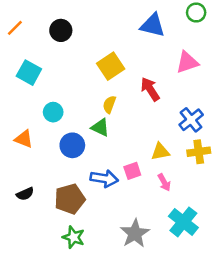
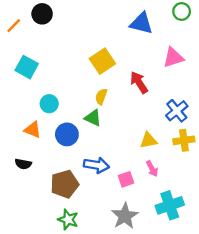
black circle: (61, 30) -> (42, 14), moved
orange triangle: (24, 139) -> (33, 130), moved
pink square: (132, 171) -> (126, 179), moved
black semicircle: (25, 194) -> (23, 164), moved, turned 35
cyan cross: (183, 222) -> (170, 205), turned 32

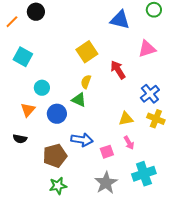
orange triangle: (33, 130) -> (28, 110), turned 49
yellow cross: (184, 140) -> (156, 119), turned 30
green star: (68, 220) -> (58, 186), turned -30

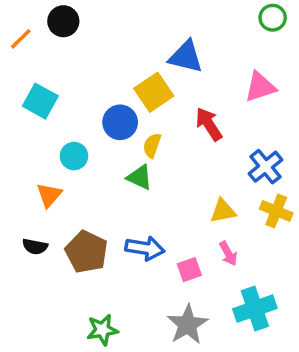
blue triangle: (120, 20) -> (186, 57), moved
blue circle: (57, 114) -> (120, 122), moved
brown pentagon: (55, 156) -> (86, 252), moved, turned -30

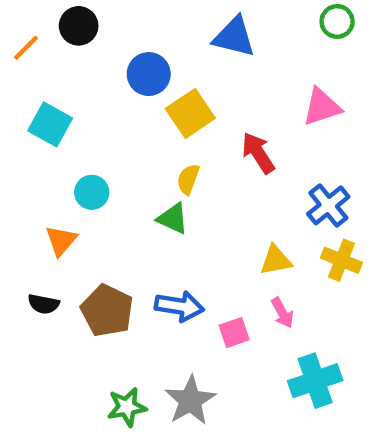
blue triangle: (186, 57) -> (234, 37), moved
blue circle: (120, 122) -> (149, 74), moved
gray star: (187, 325) -> (190, 400), moved

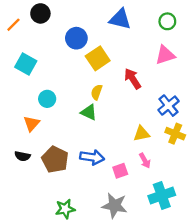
green circle: (337, 21) -> (167, 21), moved
gray star: (190, 400) -> (115, 206), moved, turned -30

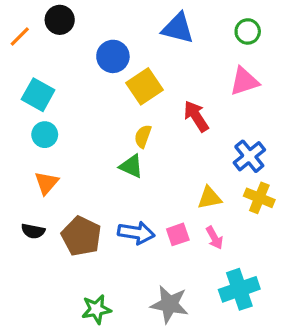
cyan circle: (47, 99) -> (45, 135), moved
pink square: (120, 171) -> (178, 234), moved

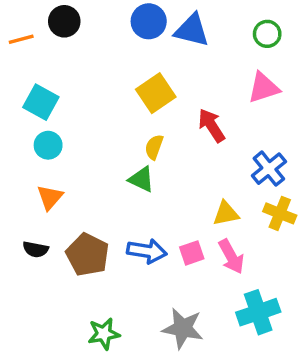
orange line: (20, 36) -> (21, 39), turned 30
blue circle: (113, 56) -> (149, 21), moved
pink arrow: (214, 238) -> (231, 257), size x1.4

